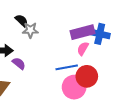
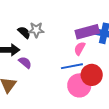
black semicircle: (22, 21) -> (24, 32), moved
pink semicircle: (83, 49) -> (80, 48), moved

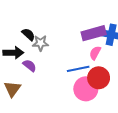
gray star: (36, 30) -> (41, 43), moved
pink semicircle: (80, 48) -> (95, 53), moved

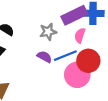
gray star: (41, 43) -> (48, 32), moved
purple semicircle: (30, 66) -> (44, 57), moved

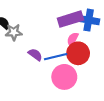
gray star: (48, 32) -> (14, 32), moved
red circle: (88, 61) -> (78, 53), moved

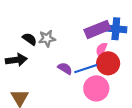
gray star: (14, 32) -> (47, 38), moved

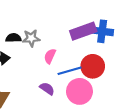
black semicircle: (30, 39) -> (13, 38), turned -40
pink semicircle: (101, 50) -> (50, 56), moved
purple semicircle: (65, 68) -> (47, 89), moved

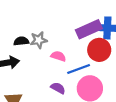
pink semicircle: (50, 56) -> (58, 56), turned 88
red circle: (93, 66) -> (99, 50), moved

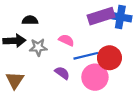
gray star: (39, 40) -> (38, 47), moved
red circle: (99, 50) -> (109, 58), moved

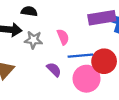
pink semicircle: (66, 40) -> (63, 37), turned 35

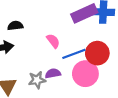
gray star: (33, 40) -> (37, 80), moved
purple semicircle: (54, 70) -> (53, 73), turned -40

